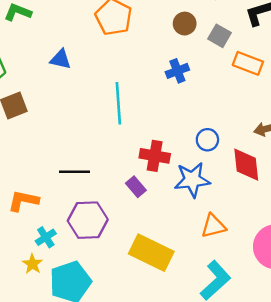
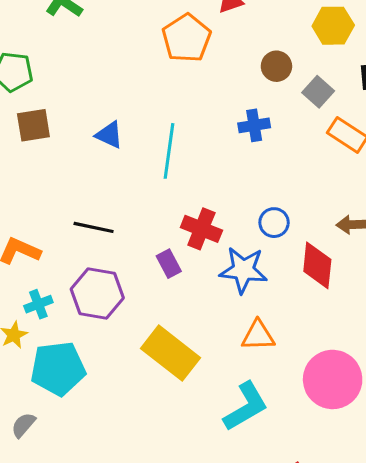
blue triangle: (61, 59) -> (109, 135), moved

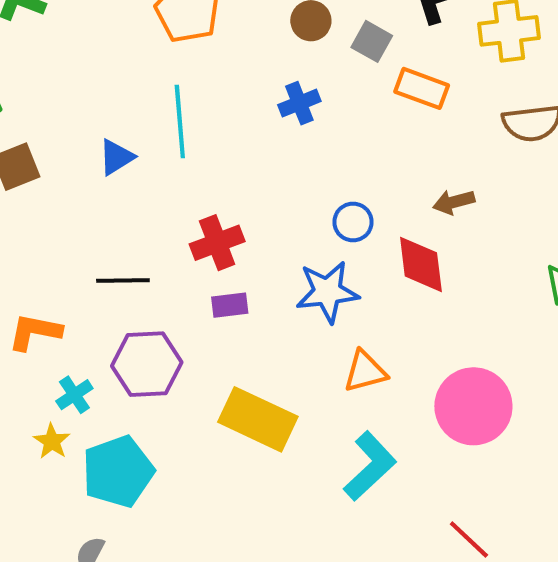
blue triangle: (109, 135) -> (116, 157), turned -44
cyan line: (169, 151) -> (180, 122), moved
red cross: (201, 229) -> (217, 243), moved, turned -30
purple rectangle: (169, 264) -> (230, 305), turned -56

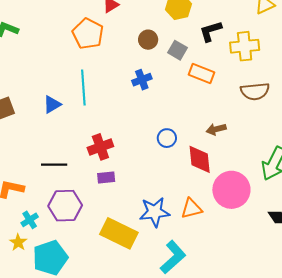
blue star: (327, 292) -> (155, 212), moved
orange triangle: (365, 371) -> (191, 209), moved
pink circle: (473, 406) -> (231, 190), moved

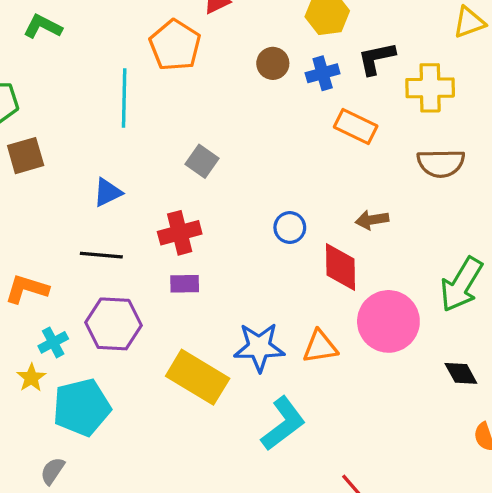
gray square: (178, 50) -> (202, 161), moved
blue cross: (142, 80) -> (323, 73), moved
cyan line: (83, 88) -> (124, 98), moved
blue triangle: (52, 104) -> (107, 192), moved

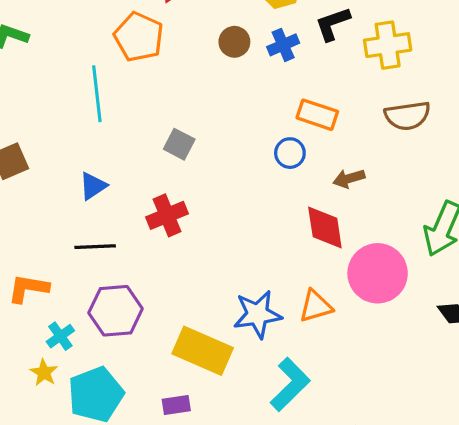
orange rectangle: (356, 127) -> (317, 115), moved
blue circle: (290, 228) -> (290, 153), moved
purple rectangle: (185, 284) -> (176, 405), moved

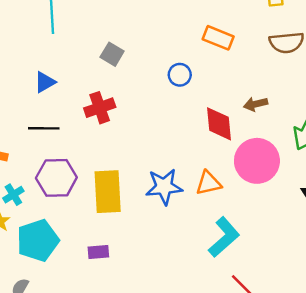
blue circle: (290, 153) -> (180, 75), moved
brown arrow: (349, 179) -> (256, 104), moved
yellow rectangle: (203, 351) -> (108, 192), moved, turned 60
cyan L-shape: (290, 384) -> (224, 237), moved

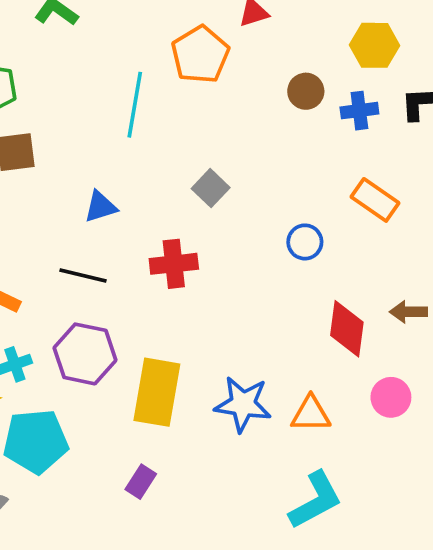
pink circle: (257, 161) -> (391, 397), size x0.6
purple rectangle: (98, 252) -> (141, 482), moved, turned -65

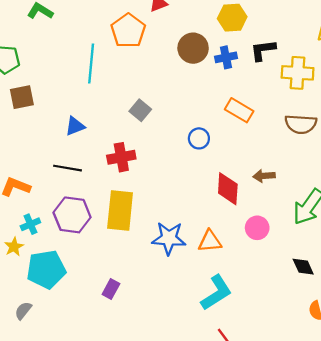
brown circle: (306, 91) -> (193, 48), size x1.4
yellow rectangle: (157, 392) -> (120, 210), moved

